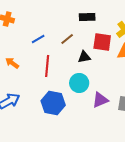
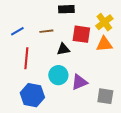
brown line: (67, 39) -> (46, 31), turned 32
purple triangle: (100, 100) -> (79, 82), moved

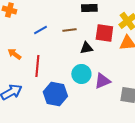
red line: (26, 58) -> (37, 66), moved

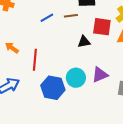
blue line: (40, 30) -> (47, 18), moved
brown line: (69, 30) -> (71, 16), moved
cyan circle: (81, 74) -> (76, 78), moved

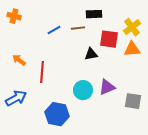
blue hexagon: (53, 88) -> (57, 114), moved

